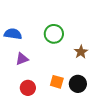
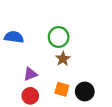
brown star: (81, 52) -> (63, 59), moved
purple triangle: (22, 59) -> (30, 74), moved

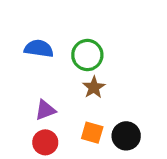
blue semicircle: (14, 37) -> (39, 49), moved

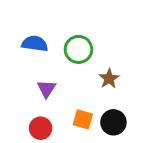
brown star: (94, 87) -> (109, 79), moved
purple triangle: (45, 110) -> (46, 89), moved, turned -36

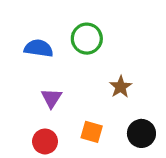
green circle: (78, 49) -> (87, 39), moved
black circle: (113, 122) -> (141, 133), moved

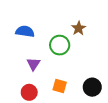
green circle: (87, 39) -> (60, 45), moved
brown star: (121, 87) -> (79, 28), moved

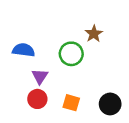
blue semicircle: (25, 31) -> (24, 50), moved
red circle: (29, 92) -> (37, 99), moved

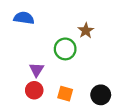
blue semicircle: (24, 50) -> (24, 18), moved

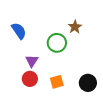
blue semicircle: (24, 18) -> (19, 31), moved, turned 48
orange square: (65, 94) -> (57, 82), turned -32

